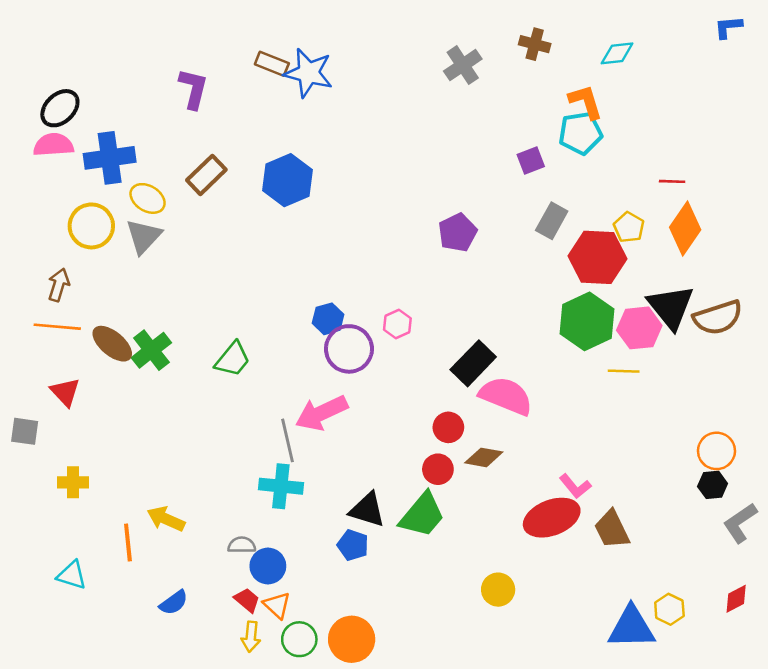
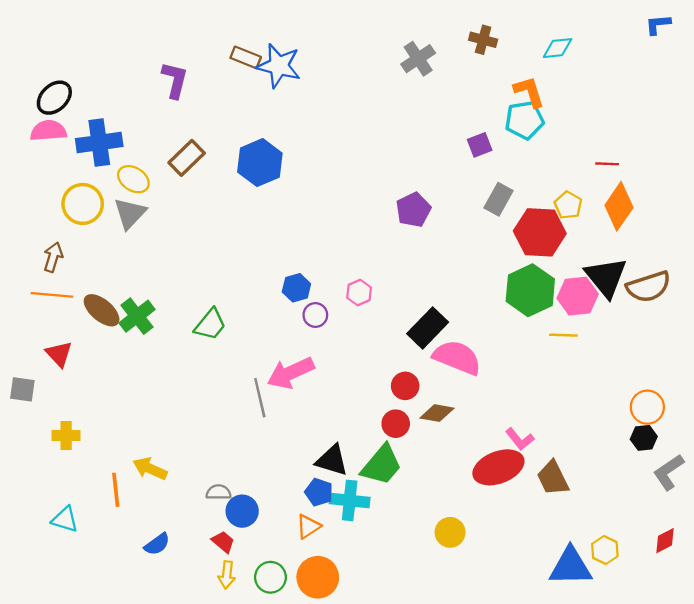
purple circle: (349, 349) -> (315, 315), size x0.6
cyan cross: (281, 486) -> (350, 500), moved
orange triangle: (277, 605) -> (308, 526), moved, turned 44

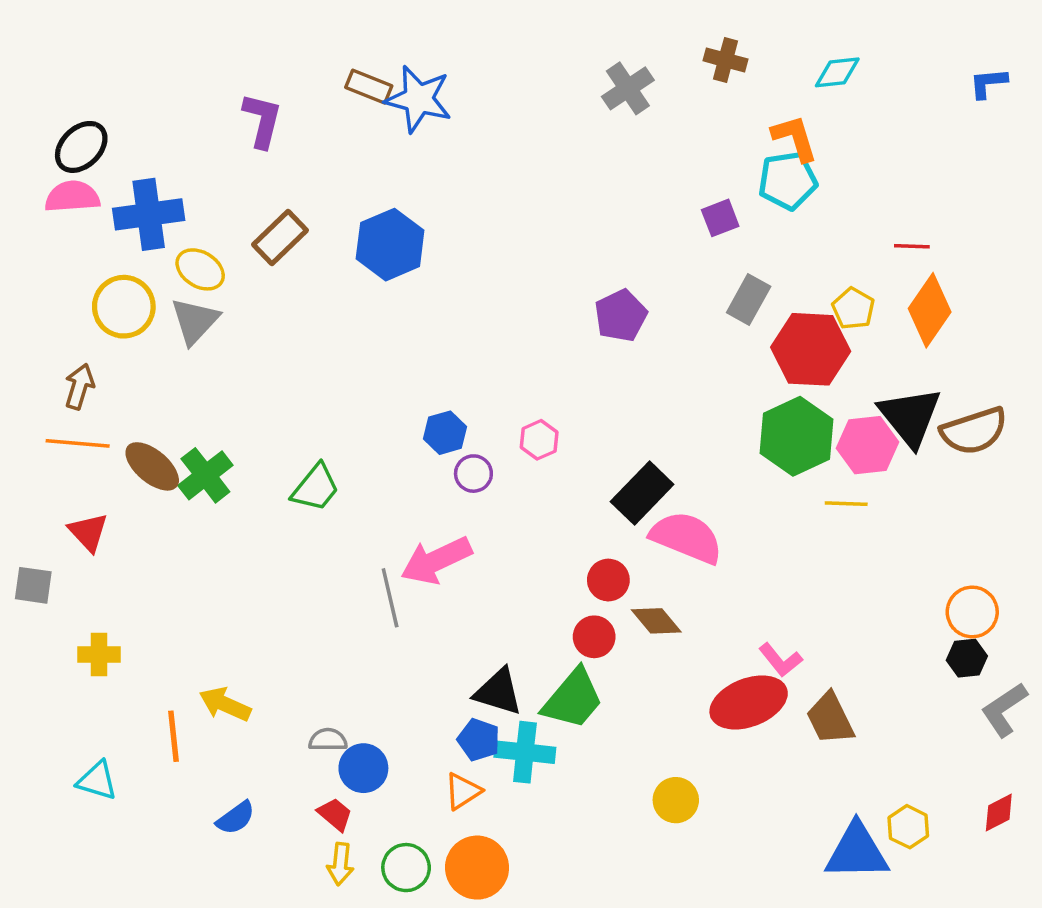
blue L-shape: (658, 24) -> (988, 83), moved
brown diamond: (437, 413) -> (656, 621), turned 40

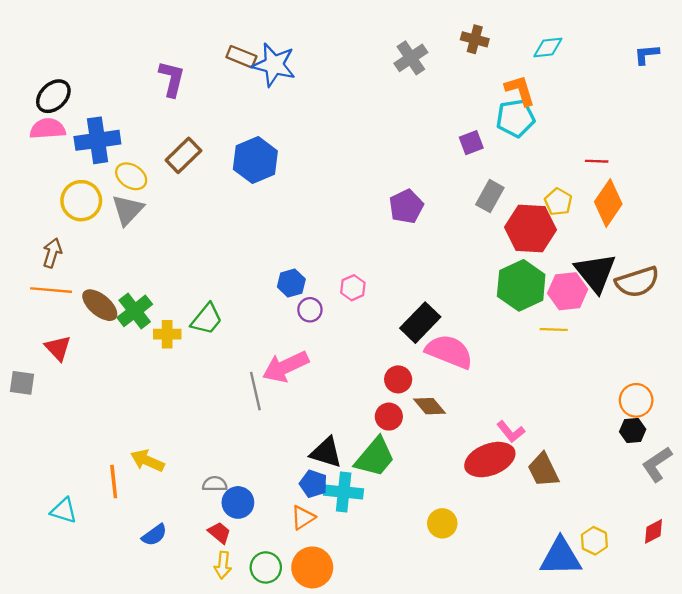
yellow cross: (99, 655) -> (167, 334), moved

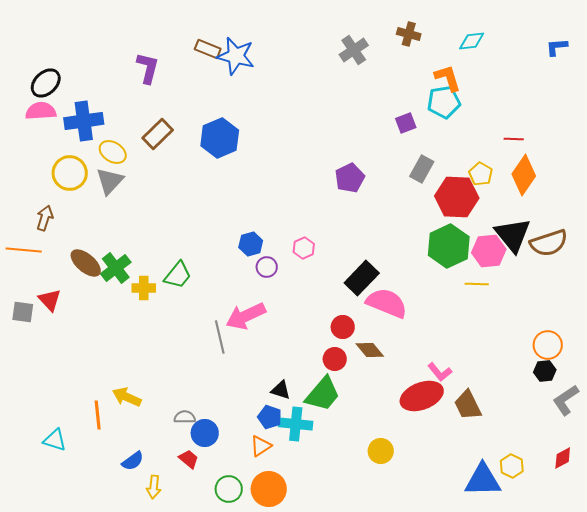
orange line: (51, 290) -> (24, 250), moved
gray square: (22, 383) -> (23, 312), moved
black triangle: (326, 453) -> (281, 390), size x0.7
yellow arrow: (223, 565) -> (154, 487), moved

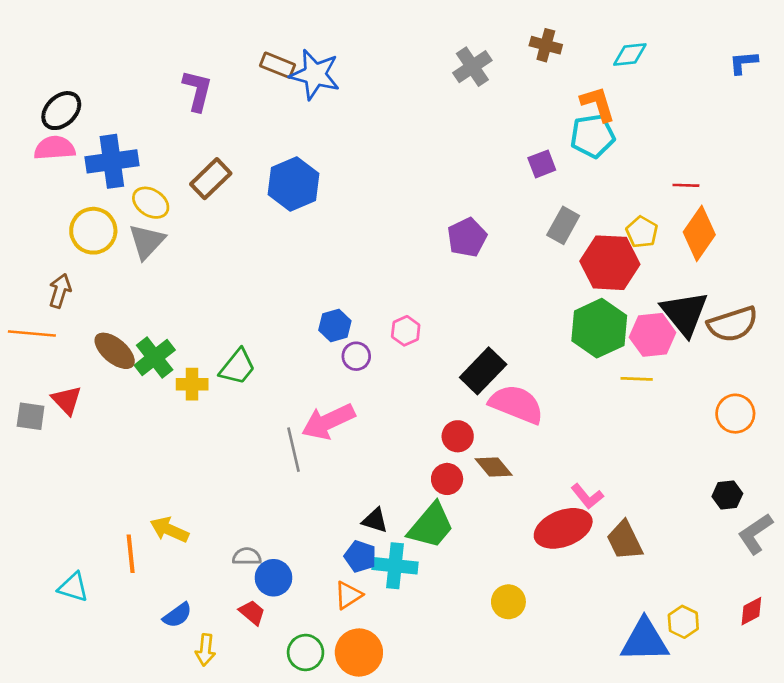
orange circle: (548, 345) -> (735, 414), moved

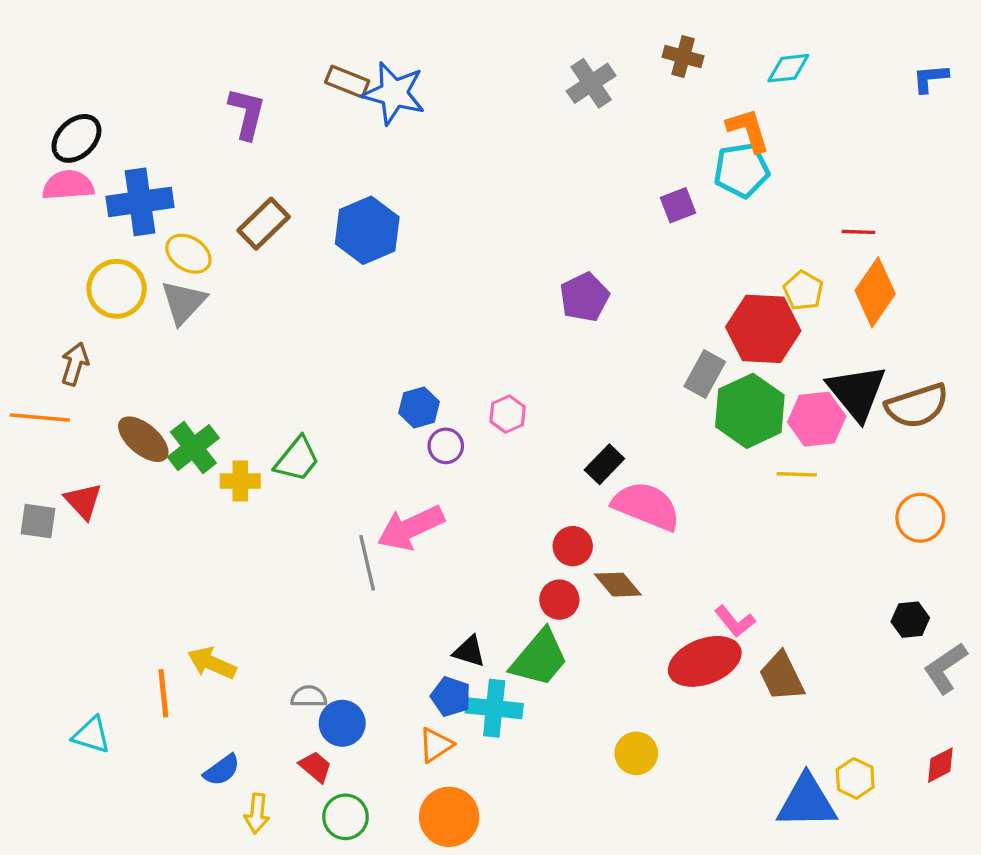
gray rectangle: (563, 225) -> (705, 374), moved
black rectangle: (483, 371) -> (604, 464), size x0.7
green circle: (306, 653) -> (345, 817), moved

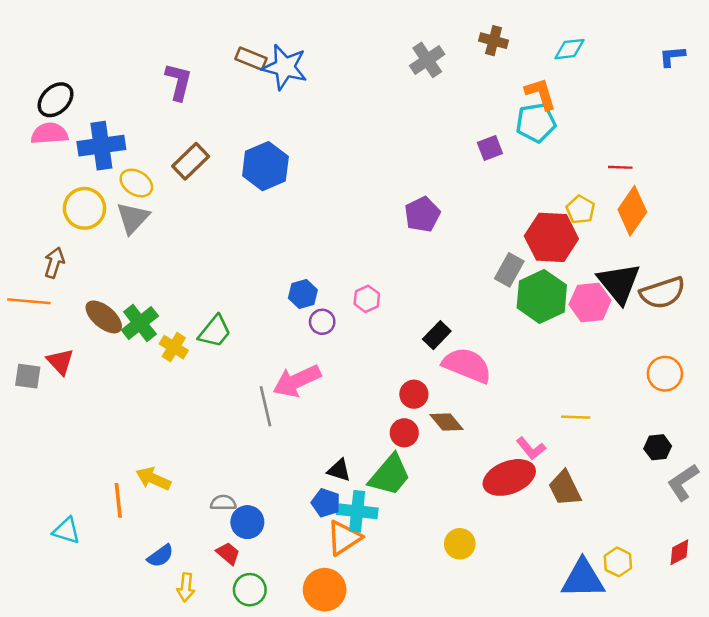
yellow line: (797, 474) -> (576, 417), moved
yellow cross: (240, 481) -> (174, 347), turned 32
orange triangle: (436, 745) -> (344, 538), moved, size x1.4

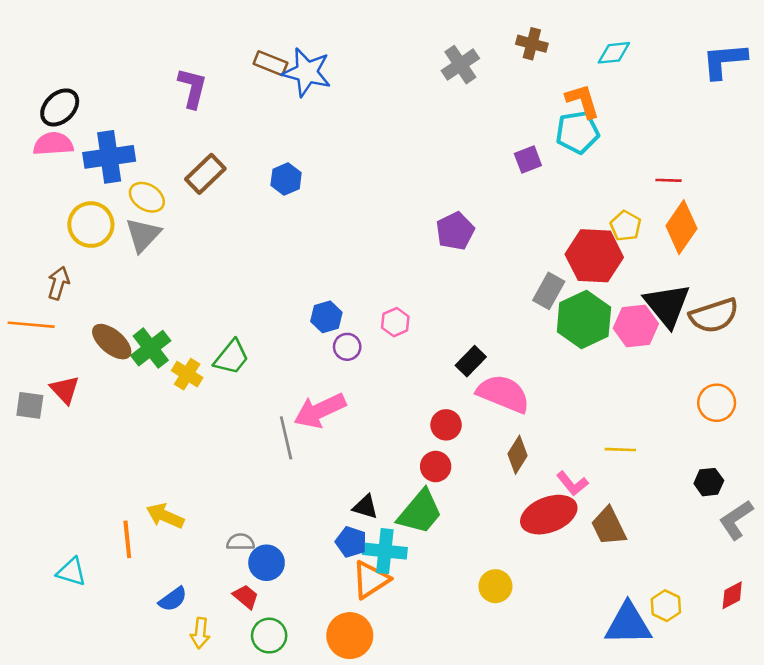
blue L-shape: (672, 56) -> (724, 61), size x1.6
blue hexagon: (265, 166) -> (286, 179), size x0.6
brown diamond: (446, 422) -> (518, 455), moved, turned 72

